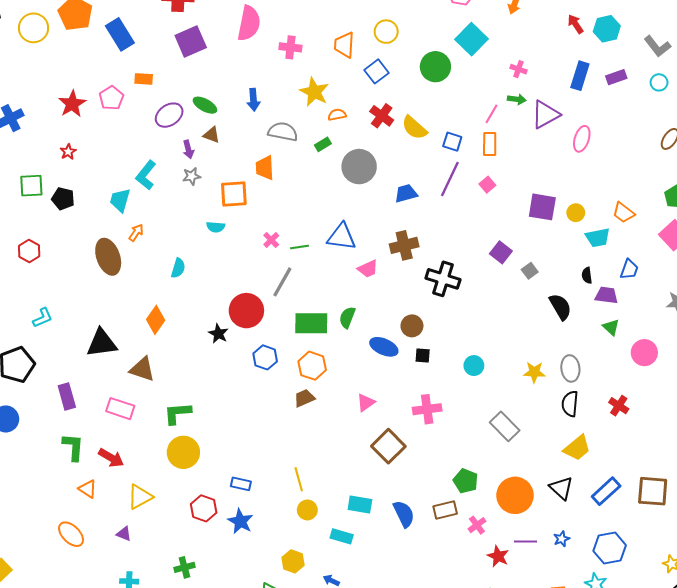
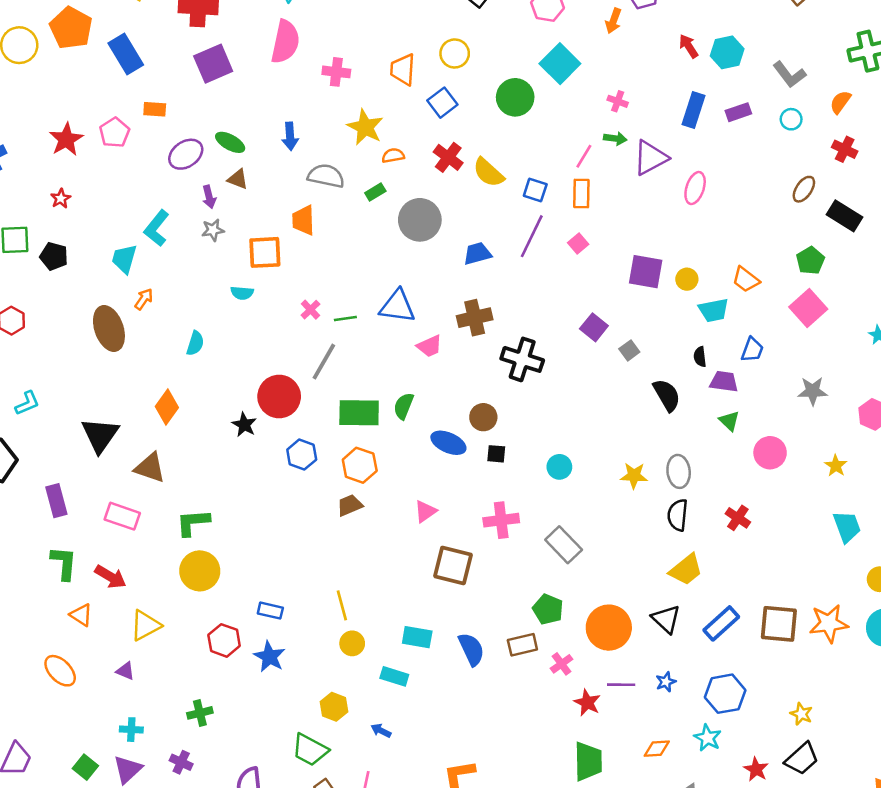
black triangle: (102, 343) -> (100, 435), turned -48
gray rectangle: (505, 426) -> (564, 545), moved
brown square: (388, 446) -> (453, 565), turned -32

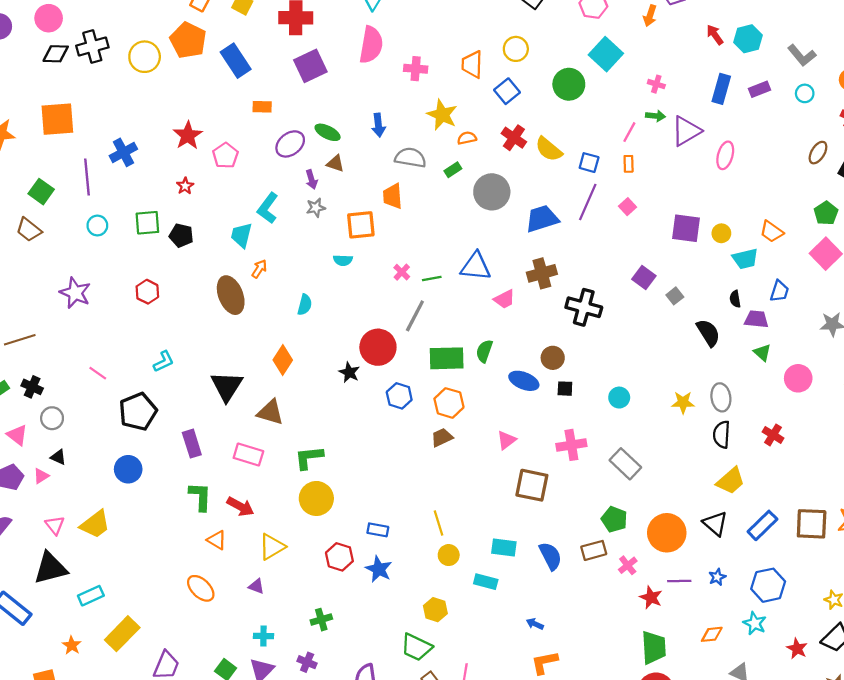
pink pentagon: (115, 133) -> (225, 156), moved
orange rectangle: (581, 193) -> (629, 164), size x0.7
blue trapezoid: (477, 254) -> (542, 219), size x1.4
blue arrow: (381, 731) -> (535, 624), moved

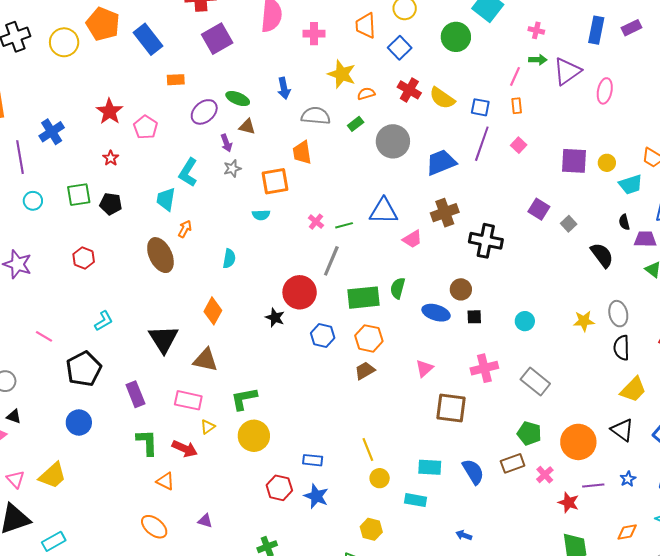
yellow triangle: (272, 547) -> (208, 427), moved, size x0.6

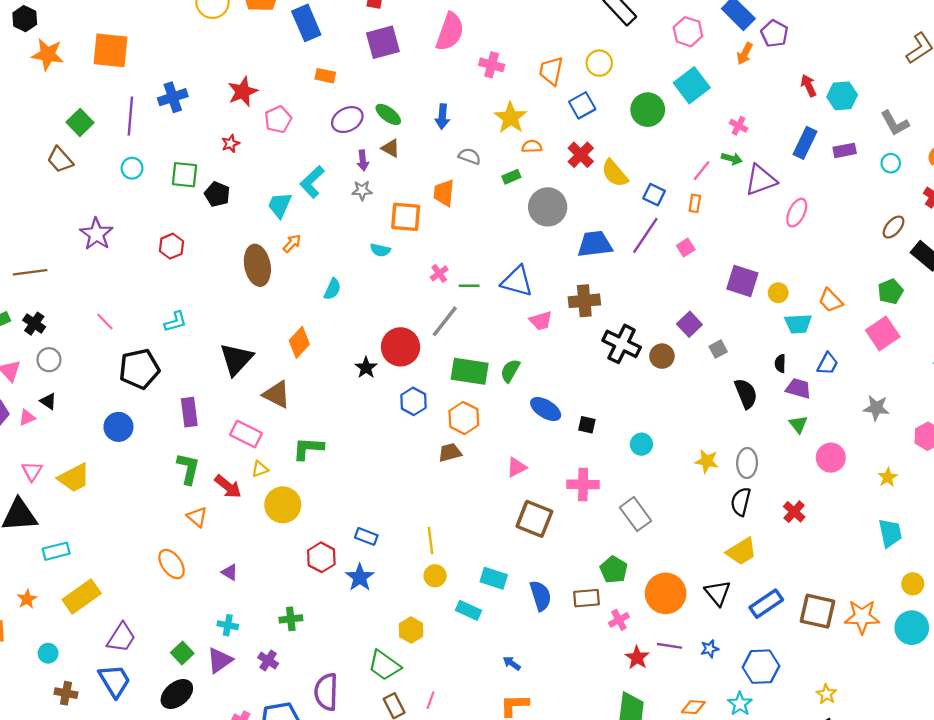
gray semicircle: (316, 116) -> (470, 156), size x0.7
brown circle: (461, 289) -> (662, 356), moved
yellow circle: (254, 436) -> (283, 505), moved

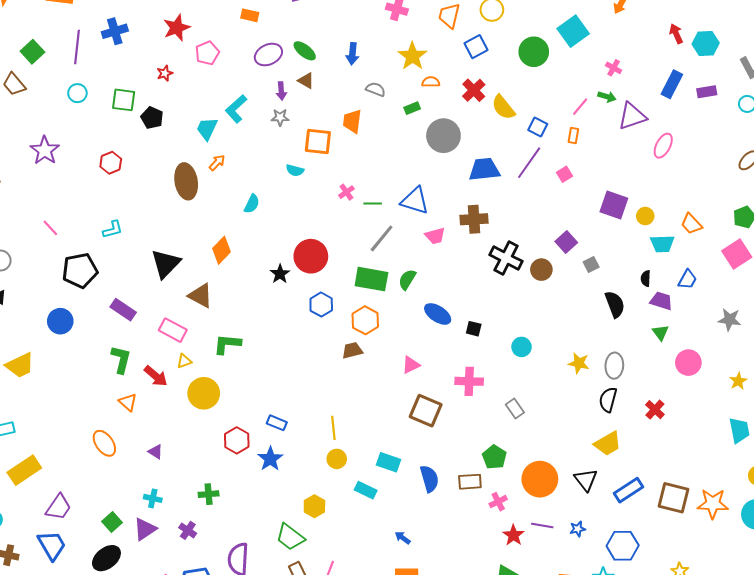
gray line: (445, 321) -> (382, 238), moved
purple rectangle: (189, 412) -> (123, 310), turned -50
gray rectangle: (635, 514) -> (515, 408), size x0.7

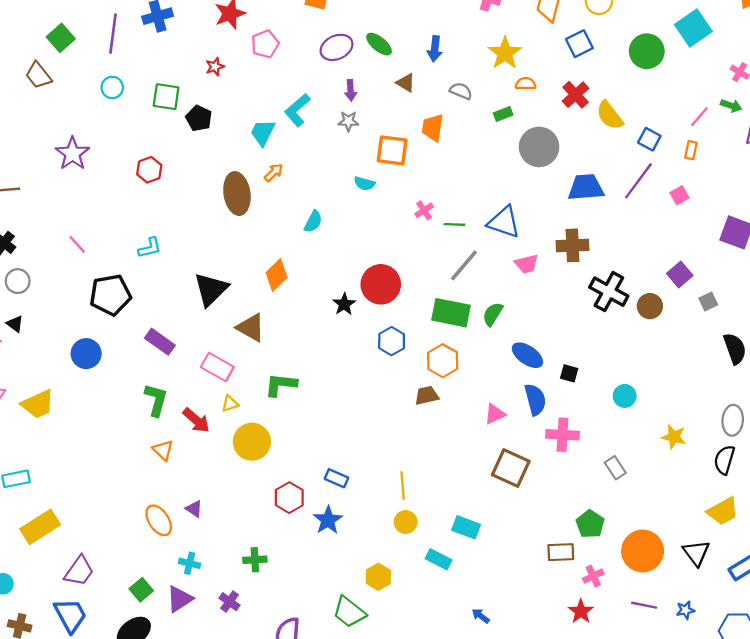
brown triangle: (306, 81) -> (406, 83), moved
yellow star: (579, 363) -> (674, 437), moved
orange ellipse: (104, 443) -> (159, 520), moved
blue semicircle: (429, 479) -> (535, 400), moved
red star: (513, 535) -> (581, 611), moved

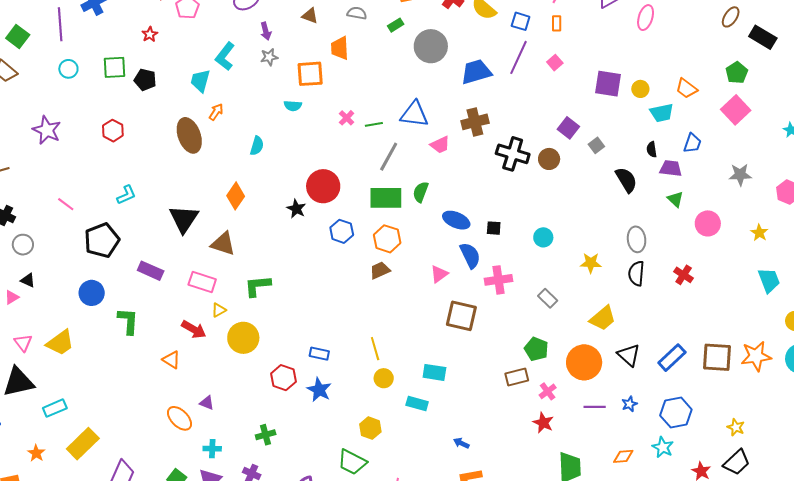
green L-shape: (156, 400) -> (128, 321), moved
yellow trapezoid: (723, 511) -> (603, 318), moved

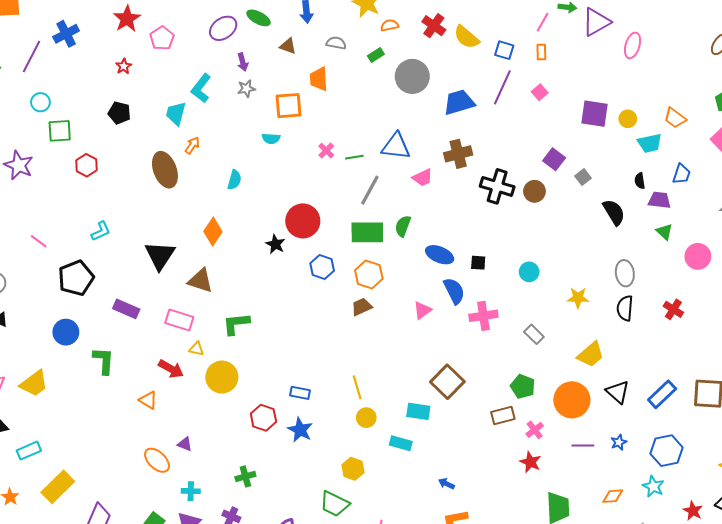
purple line: (60, 24) -> (32, 56), turned 32
green square: (114, 67) -> (60, 131), moved
yellow triangle: (219, 310) -> (196, 349), turned 42
brown square: (461, 316) -> (447, 382), moved, turned 32

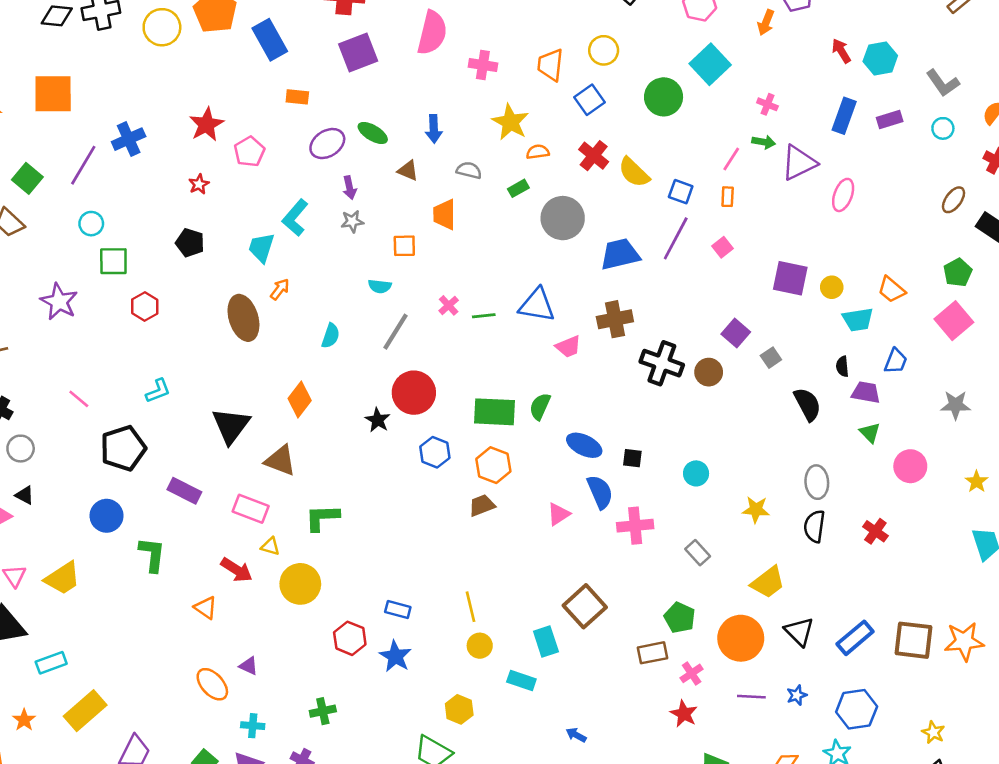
orange square: (289, 106) -> (404, 246), size x0.7
gray line: (370, 190) -> (395, 332), moved
cyan rectangle: (418, 411) -> (546, 642), turned 60

